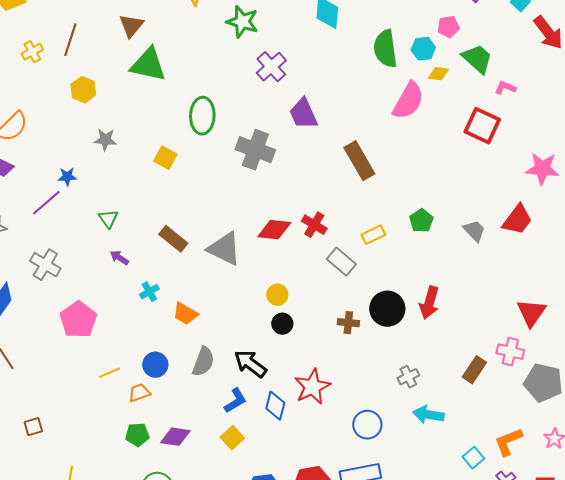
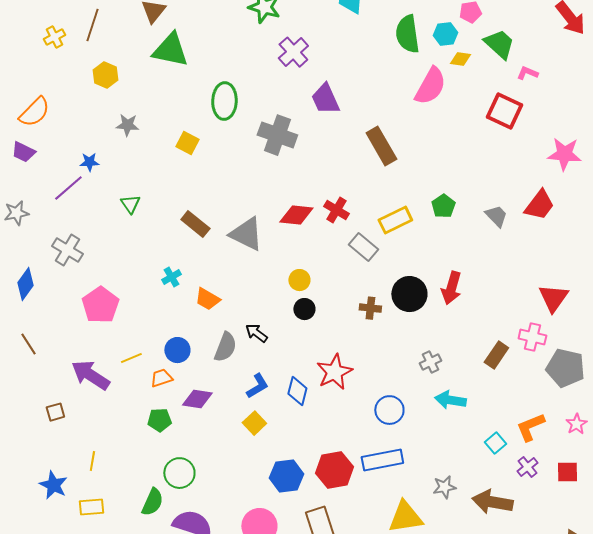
yellow rectangle: (373, 235) -> (395, 220), size x1.4
purple arrow: (119, 258) -> (90, 375), moved, size x2.0
black arrow: (250, 364) -> (256, 333), moved, size x0.7
purple diamond: (175, 437) -> (197, 399), moved

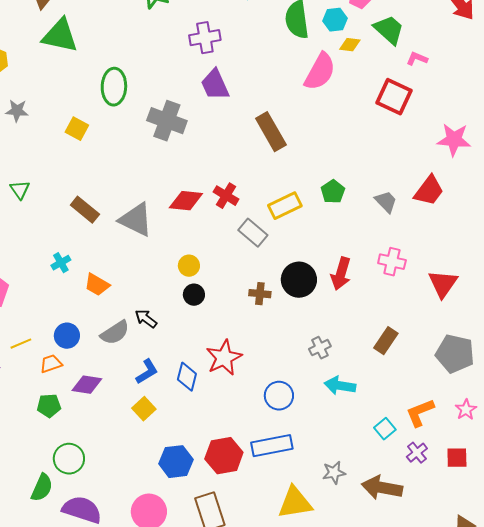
purple cross: (293, 52) -> (205, 38), moved, turned 32
pink cross: (532, 337) -> (392, 262), moved
gray semicircle: (225, 347) -> (115, 333), turned 36

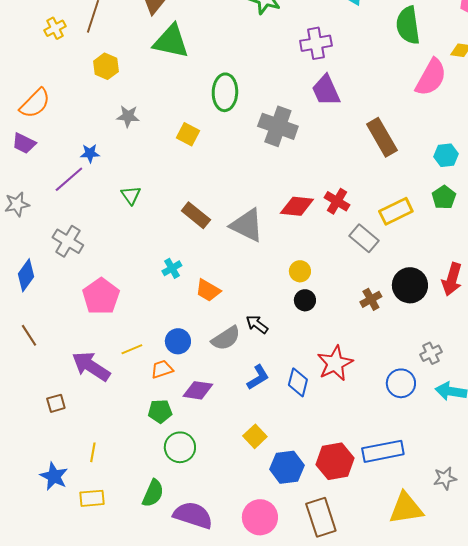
cyan hexagon: (335, 20) -> (446, 155), moved
brown cross: (260, 294) -> (371, 299), turned -35
blue circle: (279, 396) -> (401, 383), moved
yellow square: (144, 409) -> (255, 436), moved
green circle: (69, 459) -> (180, 447), moved

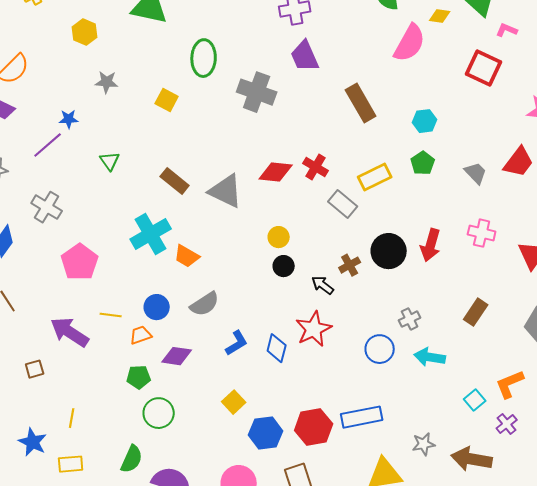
cyan cross: (172, 268) -> (151, 234), size x2.0
black arrow: (257, 324) -> (323, 285), moved
yellow line: (132, 349) -> (111, 315), turned 30

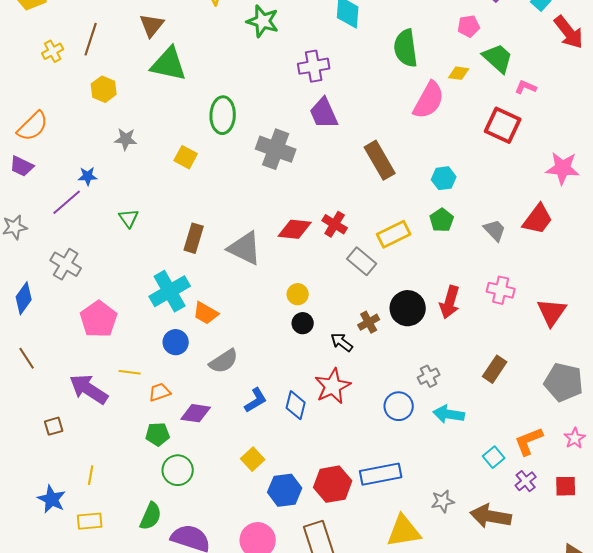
brown rectangle: (175, 181) -> (194, 238), turned 68
blue circle: (157, 307) -> (176, 342), moved

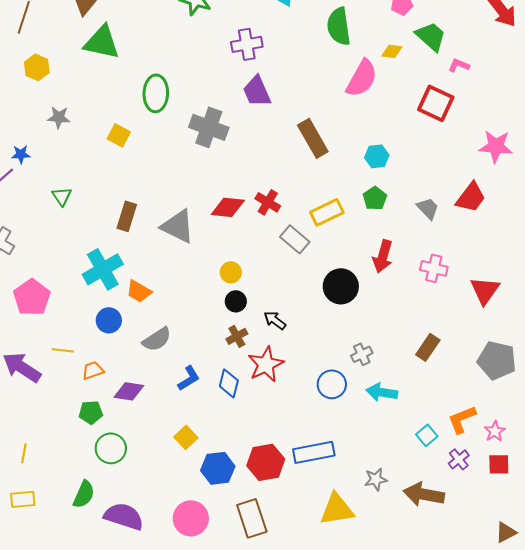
red arrow: (450, 302) -> (383, 256), moved
brown cross: (369, 322) -> (237, 336), moved
pink star: (575, 438) -> (495, 431), moved

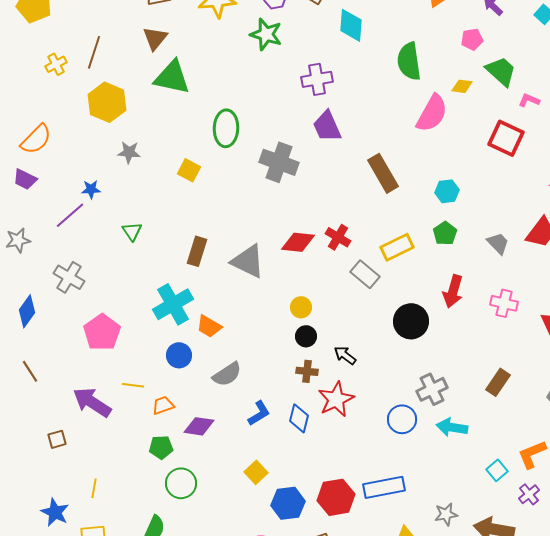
yellow hexagon: (37, 67) -> (107, 102), size x1.5
brown cross: (237, 336) -> (307, 371), turned 35
gray cross: (362, 354) -> (432, 389), size x1.4

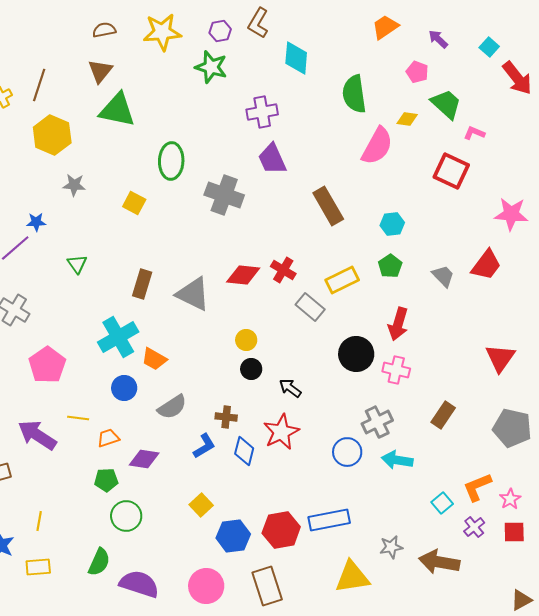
pink pentagon: (472, 39) -> (417, 72), turned 30
pink cross: (504, 303) -> (396, 370), moved
brown cross: (307, 371) -> (226, 417), moved

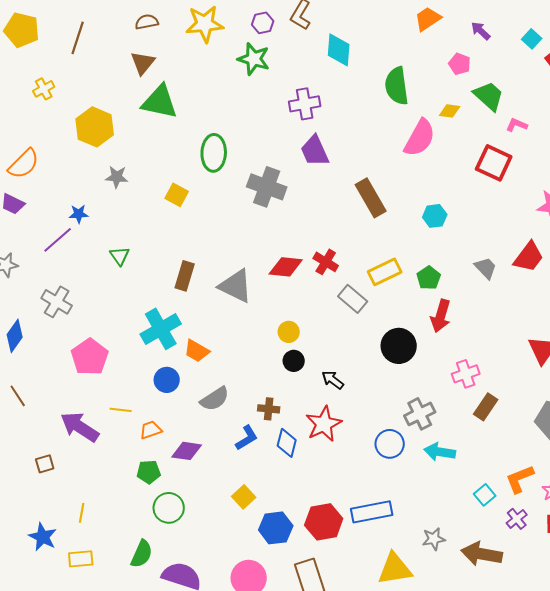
brown line: (39, 85) -> (78, 38), moved
green pentagon: (390, 266) -> (429, 278), moved
pink cross: (396, 370) -> (466, 374), moved, turned -32

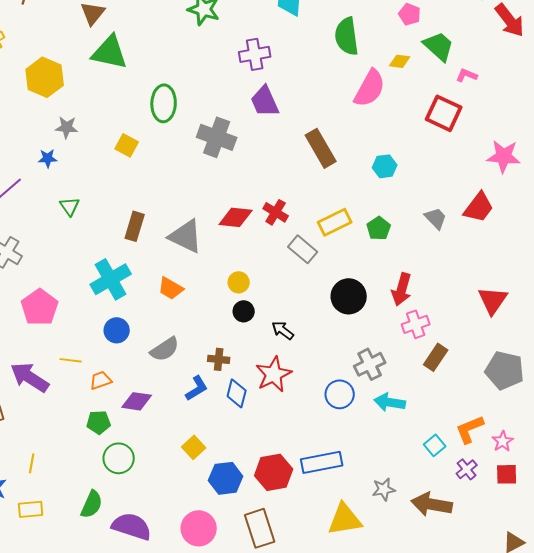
blue star: (79, 214) -> (48, 158), moved
red arrow: (441, 316) -> (402, 289), moved
orange trapezoid: (197, 351) -> (171, 288), moved

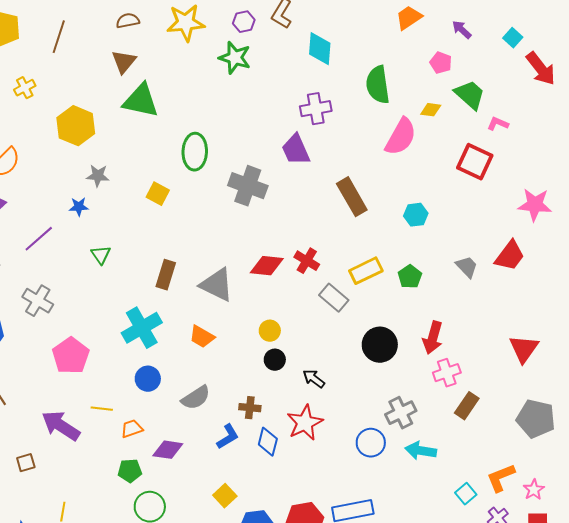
purple cross: (255, 54) -> (316, 109), moved

